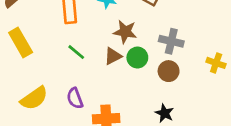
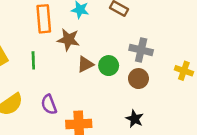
brown star: (125, 32) -> (68, 40), moved
green line: (76, 52) -> (33, 60), moved, turned 48

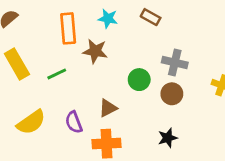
green line: (33, 60) -> (57, 74), turned 66
brown triangle: (85, 64) -> (108, 108), moved
black star: (135, 119) -> (168, 138), turned 30

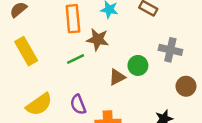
green line: (57, 74) -> (76, 59), moved
brown circle: (172, 94) -> (186, 86), moved
brown triangle: (108, 108) -> (117, 77), moved

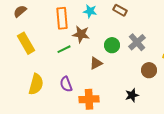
gray cross: (170, 50) -> (137, 42), turned 36
green circle: (138, 65) -> (112, 45), moved
yellow semicircle: (39, 104) -> (36, 84), turned -40

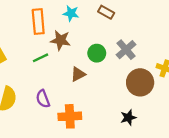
brown circle: (149, 70) -> (140, 82), size x1.5
black star: (132, 95) -> (128, 118), moved

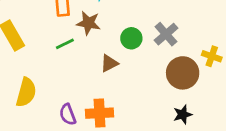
purple semicircle: (43, 99) -> (68, 114), moved
black star: (128, 118) -> (183, 114), moved

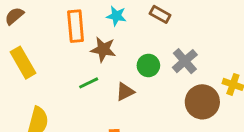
green line: (65, 44) -> (89, 83), moved

